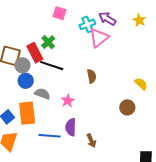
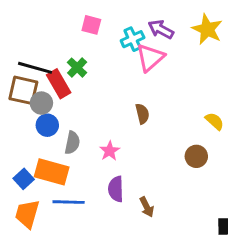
yellow star: (139, 20) -> (207, 29), size x1.5
black line: (52, 66) -> (35, 68), moved
gray semicircle: (42, 94) -> (72, 143), turned 84
orange rectangle: (27, 113) -> (52, 172), turned -65
blue line: (50, 136) -> (69, 202), moved

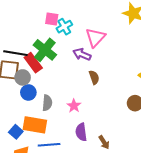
purple arrow: (161, 29) -> (82, 54), moved
cyan cross: (133, 39) -> (64, 27), moved
green cross: (77, 68) -> (45, 50), size x1.6

